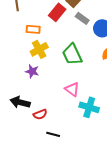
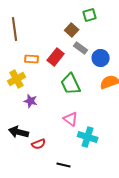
red rectangle: (57, 12) -> (56, 57), moved
yellow cross: (39, 49) -> (17, 79), moved
black line: (53, 134) -> (64, 165), moved

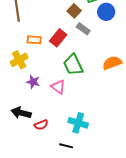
blue circle: (101, 58) -> (106, 12), moved
pink triangle: (71, 119) -> (58, 87), moved
cyan cross: (88, 137) -> (78, 123), moved

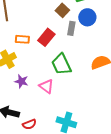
blue circle: (106, 12) -> (87, 17), moved
gray rectangle: (83, 29) -> (71, 28), turned 64

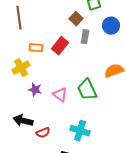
blue circle: (87, 17) -> (111, 26), moved
green trapezoid: (61, 64) -> (87, 90), moved

